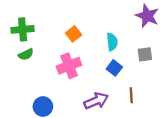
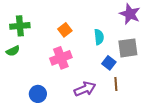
green semicircle: (26, 54) -> (13, 51), moved
gray square: (145, 54) -> (128, 48), size x1.5
blue square: (114, 68) -> (109, 63), moved

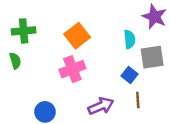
orange square: (65, 30) -> (77, 36), size x1.5
cyan semicircle: (99, 37) -> (130, 39), moved
green semicircle: (13, 51) -> (15, 61), turned -80

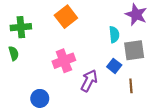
orange square: (77, 36) -> (66, 17), moved
brown line: (138, 100) -> (131, 86), moved
purple arrow: (101, 106) -> (89, 81), moved, turned -40

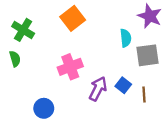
green cross: (21, 27) -> (23, 30), turned 36
blue square: (114, 66) -> (123, 85), moved

